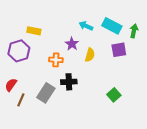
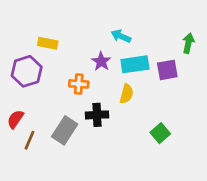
cyan rectangle: (112, 26) -> (135, 64), moved, turned -36
yellow semicircle: (90, 55) -> (127, 94), moved

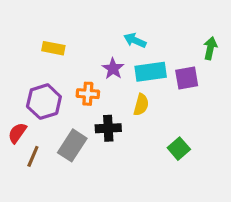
purple hexagon: (27, 71) -> (44, 102), moved

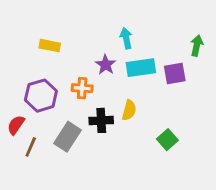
cyan arrow: (135, 40) -> (126, 38), turned 54
yellow semicircle: (141, 105) -> (129, 110), moved

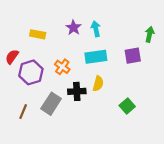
purple star: (106, 65) -> (73, 28), moved
cyan rectangle: (141, 68) -> (96, 57), moved
orange cross: (82, 88) -> (62, 67), turned 32
red semicircle: (16, 125) -> (12, 57), moved

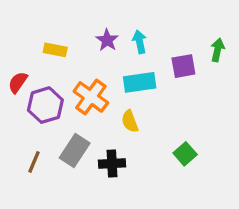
purple square: (133, 56) -> (183, 66), moved
orange cross: (62, 67) -> (91, 97), size x1.5
yellow semicircle: (98, 84) -> (130, 121), moved, turned 144
black cross: (77, 91) -> (112, 164), moved

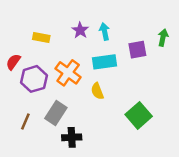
green square: (185, 154) -> (139, 115), size x1.5
black cross: (112, 164) -> (72, 137), moved

